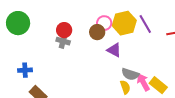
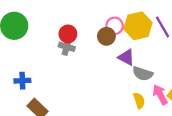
gray semicircle: (130, 74) -> (143, 74), moved

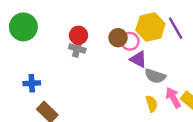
pink circle: (115, 26) -> (130, 41), moved

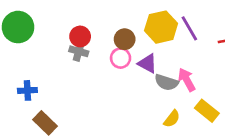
pink circle: (130, 41) -> (121, 58), moved
pink arrow: (173, 98) -> (187, 80), moved
yellow semicircle: (152, 104) -> (172, 119), moved, turned 56

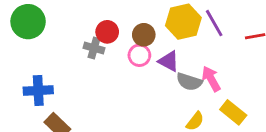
red circle: (80, 36) -> (107, 32), moved
blue cross: (27, 90) -> (38, 90), size x1.4

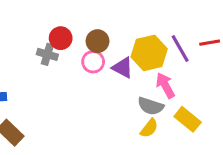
yellow hexagon: (183, 22) -> (149, 53), moved
purple line: (214, 23) -> (180, 48), moved
gray semicircle: (189, 82) -> (151, 106), moved

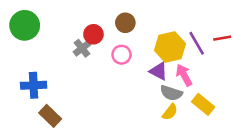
brown circle: (98, 41) -> (125, 23), moved
gray cross: (47, 54) -> (82, 48), turned 36
purple triangle: (123, 68) -> (158, 71), moved

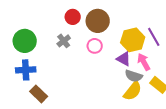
brown circle: (125, 23) -> (98, 21), size x1.5
green circle: (25, 25) -> (25, 41), moved
red circle: (93, 34) -> (73, 17), moved
yellow semicircle: (170, 112) -> (133, 91), size x1.5

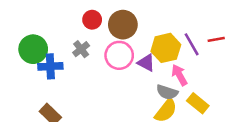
pink circle: (95, 46) -> (119, 55), size x1.5
purple triangle: (124, 59) -> (146, 63), moved
blue cross: (26, 70) -> (50, 66), moved

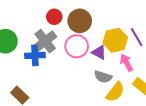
gray cross: (81, 49) -> (45, 41), size x1.6
blue cross: (50, 66) -> (35, 55), moved
gray semicircle: (167, 92) -> (103, 77), moved

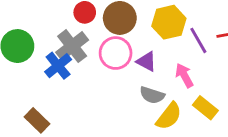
yellow hexagon: (115, 40) -> (169, 22), moved
blue cross: (35, 55) -> (58, 66), turned -36

